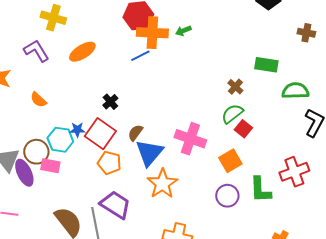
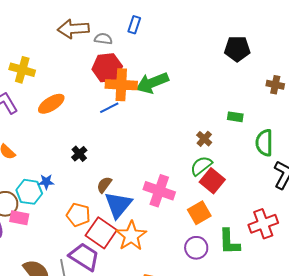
green arrow: (183, 31) -> (152, 83), size x2.0
green rectangle: (266, 65) -> (235, 117), size x0.7
green semicircle: (295, 91) -> (264, 143), turned -88
red square: (243, 129) -> (212, 181), size x1.4
red square: (100, 134) -> (101, 233), moved

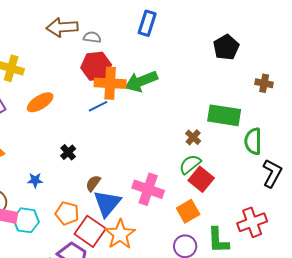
blue rectangle: (134, 25) -> (147, 23), moved, size x1.4
black pentagon: (237, 49) -> (226, 47), turned -30
green rectangle: (235, 117) -> (224, 115), size x2.0
cyan hexagon: (29, 192) -> (26, 220), moved

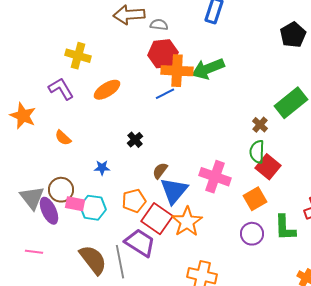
green rectangle: (224, 115) -> (291, 103), turned -48
green semicircle: (190, 164) -> (257, 152), turned -50
orange pentagon: (67, 213) -> (134, 201), turned -30

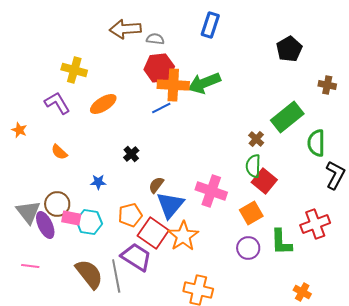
orange star: (23, 116) -> (19, 130), size x0.6

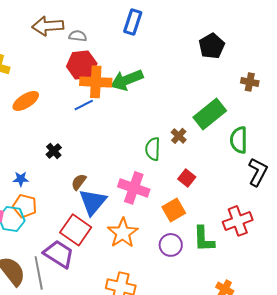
green semicircle: (253, 166) -> (153, 149), moved
red square: (264, 181) -> (187, 178), size x0.7
orange pentagon: (130, 215) -> (25, 206), moved, turned 30
orange star: (183, 236) -> (123, 233), moved

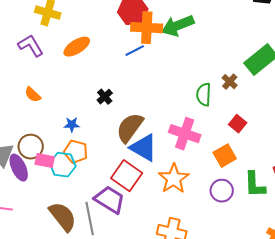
brown semicircle: (79, 182) -> (130, 128), size x1.8
blue triangle: (93, 202) -> (144, 148), turned -40

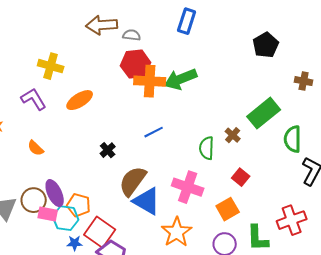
blue line: (135, 51) -> (154, 132), moved
blue star: (72, 125) -> (75, 243), moved
purple ellipse: (19, 168) -> (55, 193), moved
red square: (127, 176) -> (100, 232), moved

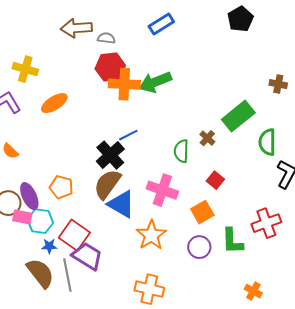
blue rectangle: (187, 21) -> (161, 24), turned 40
black pentagon: (266, 45) -> (240, 19), moved
black cross: (108, 150) -> (110, 155), moved, size x1.8
orange pentagon: (79, 205) -> (61, 187), moved

